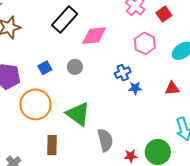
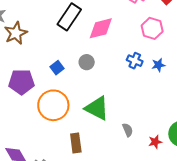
blue cross: (123, 73) -> (135, 61), turned -35
blue star: (135, 88) -> (158, 65), moved
gray semicircle: (105, 140) -> (128, 130), size x0.6

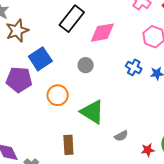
blue square: (57, 68) -> (40, 59), moved, size x1.6
orange circle: (53, 105) -> (58, 95), moved, size x0.7
gray semicircle: (128, 130) -> (121, 136), turned 80

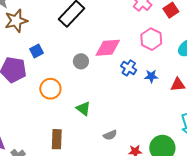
pink diamond: (102, 33) -> (108, 48), moved
blue square: (40, 59) -> (36, 51), size x0.6
green triangle: (92, 112) -> (83, 109), size x0.6

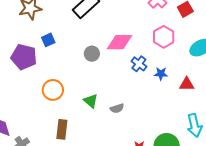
orange circle: (50, 89) -> (53, 90), moved
gray semicircle: (110, 135) -> (117, 108), moved

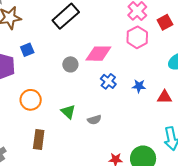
pink hexagon: (164, 37) -> (137, 37), moved
blue cross: (139, 64) -> (108, 81), moved

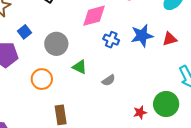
gray circle: (70, 64) -> (56, 44), moved, size x1.5
blue star: (139, 86) -> (142, 36), size x1.6
green triangle: (68, 112) -> (80, 67), moved

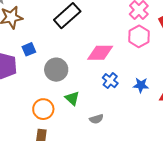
blue star: (142, 36) -> (141, 85), size x0.7
orange circle: (42, 79) -> (43, 109), moved

